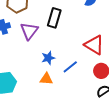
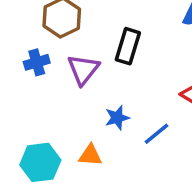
orange triangle: (46, 79) -> (90, 155), moved

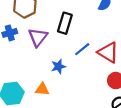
blue line: (156, 134) -> (82, 49), moved

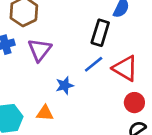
black rectangle: (65, 23) -> (100, 33), moved

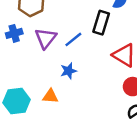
blue line: (94, 64) -> (73, 39), moved

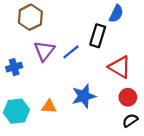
blue cross: (14, 33) -> (14, 67), moved
blue star: (69, 71) -> (84, 96), moved, size x1.5

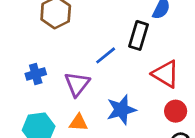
purple triangle: (44, 51) -> (77, 84), moved

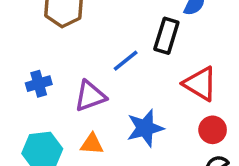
purple triangle: (77, 84) -> (90, 96), turned 32

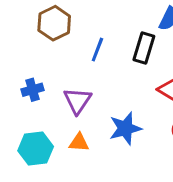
blue line: (126, 61) -> (97, 50), moved, turned -30
purple triangle: (90, 96) -> (77, 101), turned -36

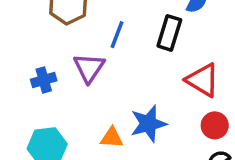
purple triangle: (77, 101) -> (89, 68), moved
orange triangle: (79, 142) -> (112, 138), moved

